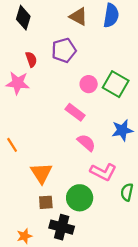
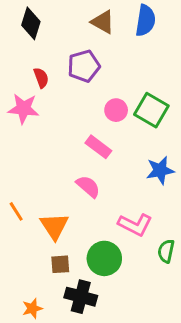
pink semicircle: (86, 143) -> (88, 186), moved
orange line: (12, 145) -> (16, 211), moved

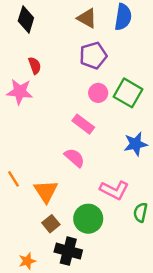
purple pentagon: (84, 66) -> (93, 56), moved
brown square: (60, 264) -> (51, 224), turned -35

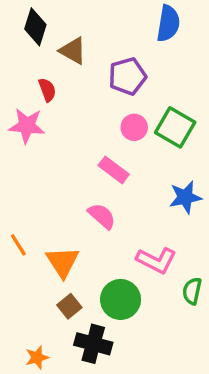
brown triangle: (87, 18) -> (73, 51), moved

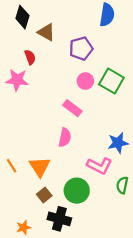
blue star: (185, 197) -> (118, 143), moved
pink semicircle: (102, 216) -> (65, 137), turned 60
orange line: (18, 245) -> (12, 166), moved

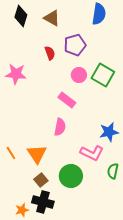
brown triangle: (46, 32) -> (52, 18), moved
red semicircle: (30, 57) -> (50, 53), moved
black cross: (59, 219) -> (43, 202), moved

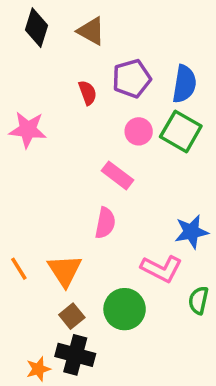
blue semicircle: (99, 14) -> (184, 84), moved

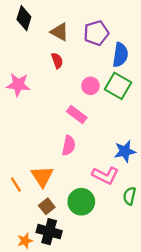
brown triangle: (91, 31) -> (59, 32), moved
purple pentagon: (132, 79) -> (96, 33), moved
orange line: (19, 269) -> (16, 185), moved

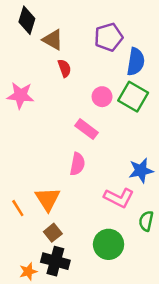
brown triangle: (59, 32) -> (53, 40), moved
green circle: (81, 202) -> (109, 244), moved

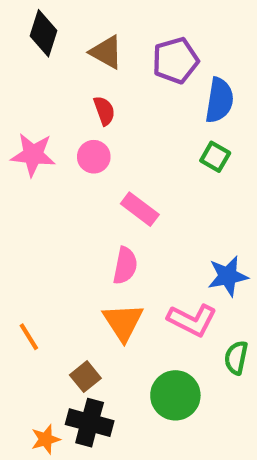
brown triangle: (53, 40) -> (106, 52), moved
pink circle: (102, 97) -> (94, 157), moved
green square: (133, 97) -> (215, 157), size x0.6
orange triangle: (48, 199) -> (123, 322), moved

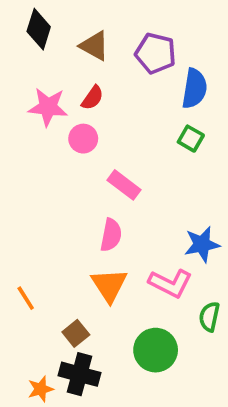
purple pentagon: (175, 60) -> (156, 53), turned 30
red semicircle: (104, 111) -> (92, 98), turned 55
pink star: (33, 155) -> (48, 107), moved

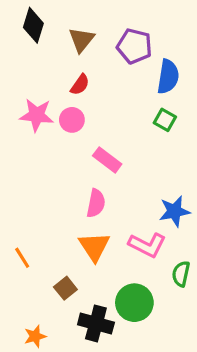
brown triangle: (94, 46) -> (82, 40), turned 40
pink star: (48, 107) -> (37, 115), moved
black cross: (79, 374) -> (96, 323), moved

